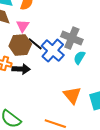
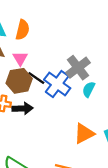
gray cross: (72, 38) -> (78, 68), turned 35
orange triangle: (72, 95) -> (84, 134), turned 48

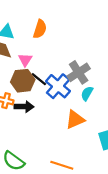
orange semicircle: (23, 30) -> (40, 29), moved
orange triangle: (84, 134) -> (75, 119), moved

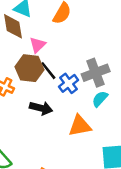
blue cross: (58, 86) -> (69, 83), size x0.7
black arrow: (24, 107) -> (41, 108), moved

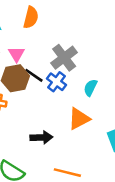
gray cross: (96, 73) -> (64, 58), moved
black arrow: (41, 108) -> (41, 137), moved

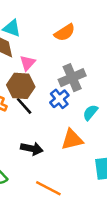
orange semicircle: (31, 17) -> (65, 32), moved, turned 30
black line: (34, 75) -> (24, 106), moved

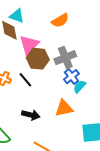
pink triangle: (28, 63) -> (29, 45), size x1.5
brown hexagon: (21, 86) -> (38, 59), moved
blue cross: (59, 99) -> (71, 77), moved

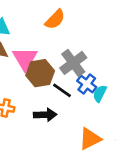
black line: (25, 80) -> (62, 90), moved
orange triangle: (64, 108) -> (90, 139), moved
black arrow: (31, 115) -> (45, 115), moved

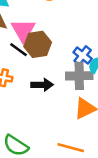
gray cross: (73, 63) -> (79, 76), moved, turned 35
black line: (62, 90) -> (18, 50), moved

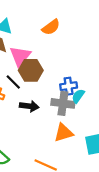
black line: (18, 50) -> (13, 82), moved
blue cross: (83, 55) -> (69, 86), turned 35

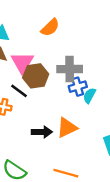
gray cross: (63, 103) -> (70, 69), moved
black arrow: (29, 106) -> (42, 132), moved
orange triangle: (64, 133) -> (67, 128), moved

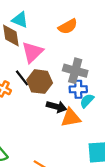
brown hexagon: (36, 76) -> (40, 82), moved
orange triangle: (67, 128) -> (71, 118), moved
black arrow: (42, 132) -> (57, 107), moved

